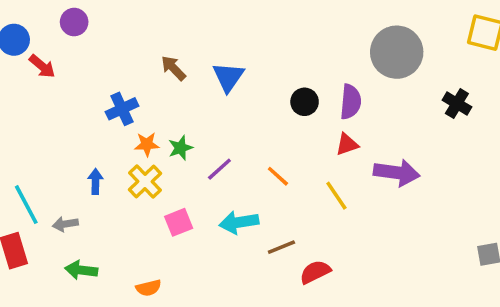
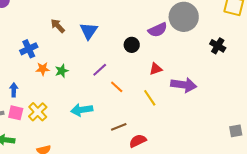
purple semicircle: (351, 102) -> (158, 30), moved, turned 60
purple line: (219, 169) -> (100, 70), moved
yellow cross: (145, 182) -> (38, 112), moved
pink square: (179, 222) -> (16, 113), moved, turned 35
cyan arrow: (239, 222) -> (82, 110), moved

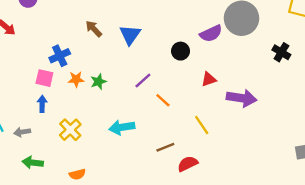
yellow line: (150, 98) -> (202, 125), moved
pink square: (16, 113) -> (44, 78), moved

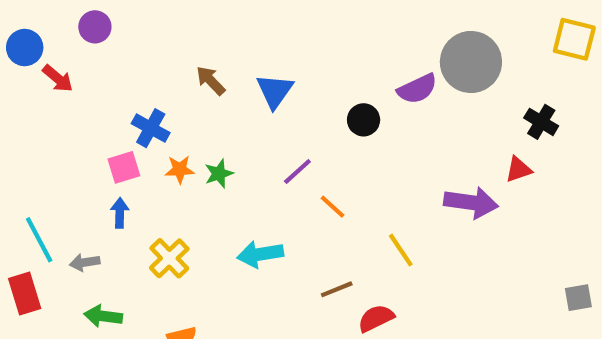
blue cross: (60, 56) -> (151, 128), turned -36
pink square: (44, 78) -> (124, 167), turned -30
red triangle: (209, 79) -> (518, 169), moved

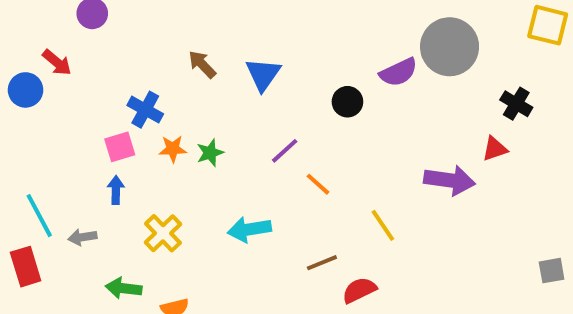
blue circle: (25, 48) -> (26, 90), moved
green arrow: (103, 316) -> (124, 288), moved

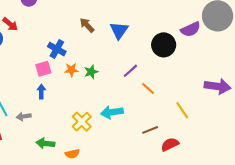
black circle: (347, 102) -> (164, 45), size x1.5
yellow cross: (163, 233) -> (82, 122), moved

